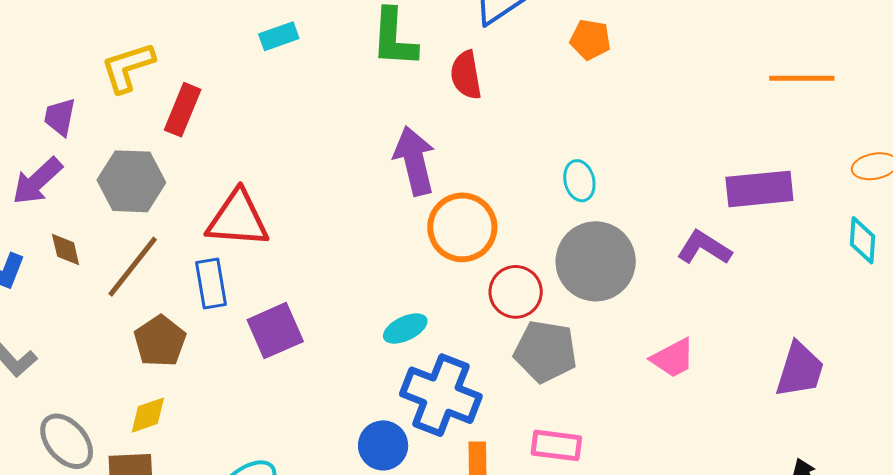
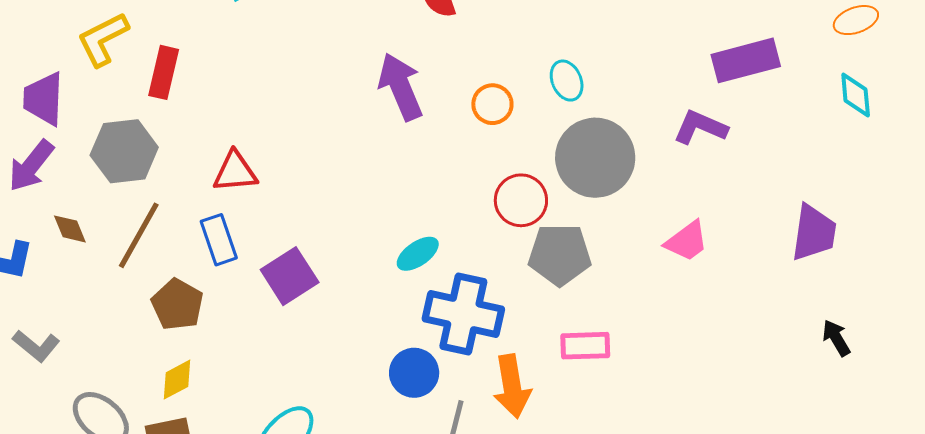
purple trapezoid: (60, 117) -> (43, 99), size x1.4
red triangle: (238, 219) -> (235, 172), size x0.7
orange circle: (462, 227) -> (492, 104), moved, size x0.6

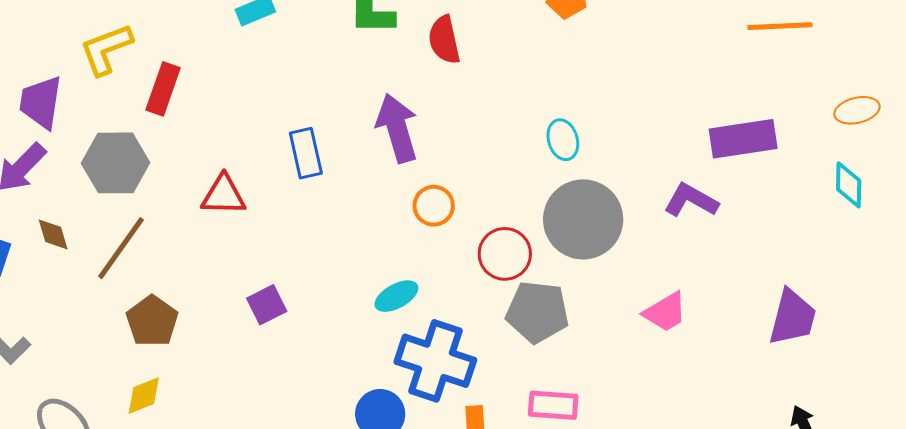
orange circle: (492, 104) -> (434, 206), moved
blue rectangle: (219, 240) -> (306, 153), moved
purple square: (290, 276) -> (267, 305), size x0.7

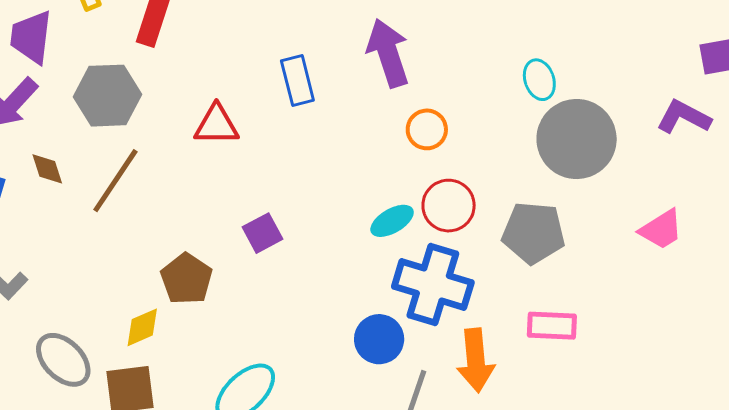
cyan ellipse: (563, 140) -> (539, 80), moved
red circle: (505, 254) -> (449, 206), moved
brown pentagon: (152, 321) -> (186, 279), moved

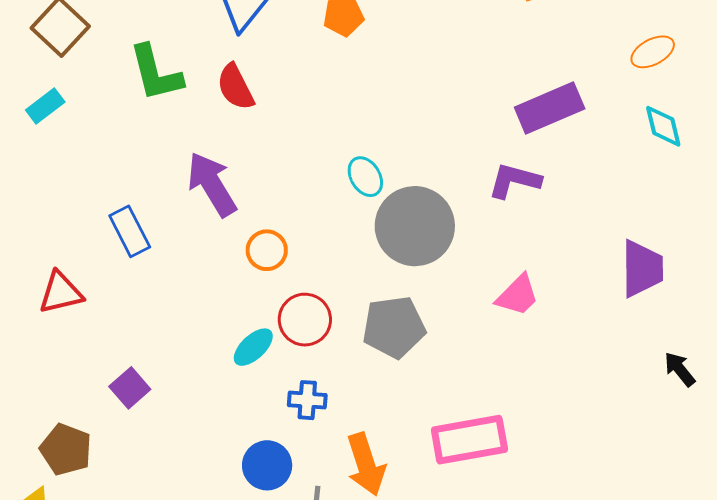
blue cross: (433, 284) -> (307, 400), size x0.5
pink rectangle: (552, 326) -> (469, 440), moved, size x1.5

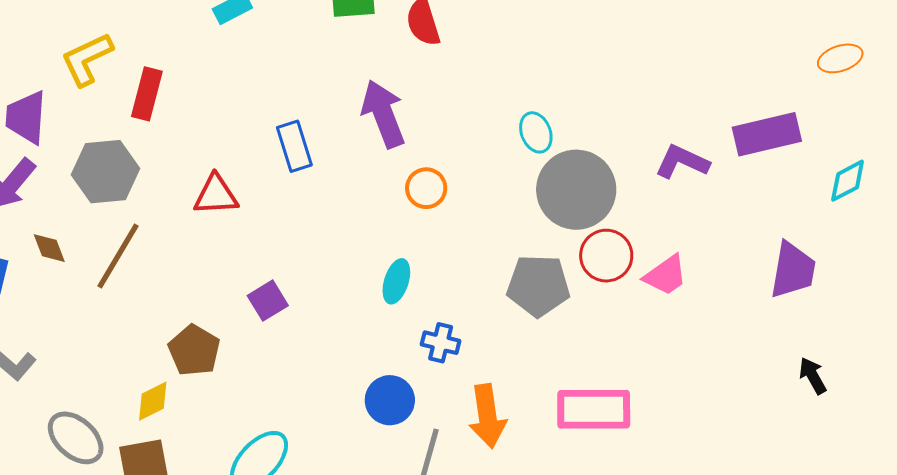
purple rectangle: (550, 108) -> (767, 134), moved
cyan diamond: (663, 126) -> (848, 181), moved, turned 66
red circle: (305, 320) -> (606, 256), moved
cyan ellipse: (253, 347) -> (396, 281), turned -39

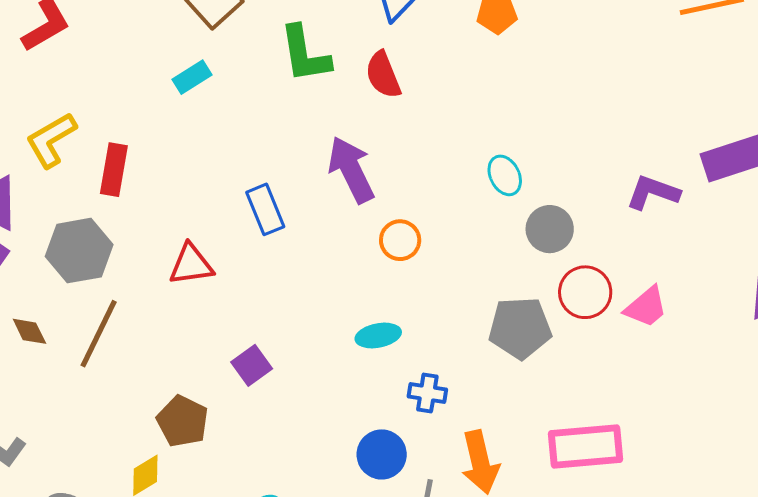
gray circle: (576, 190) -> (550, 229), size x0.6
cyan ellipse: (396, 281) -> (378, 336), turned 66

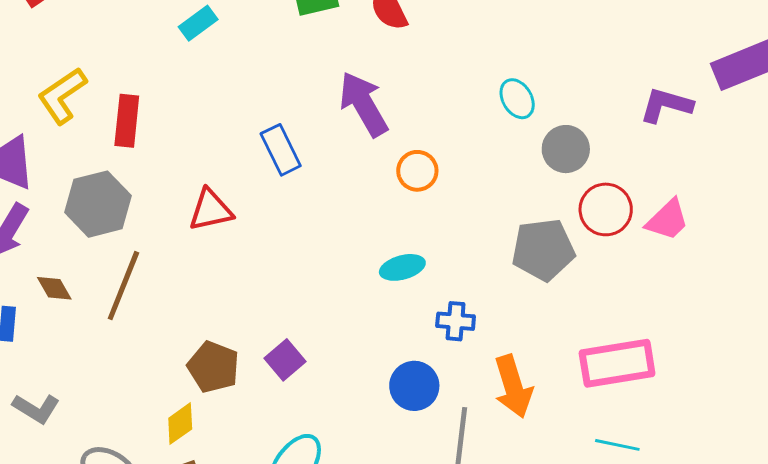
purple square: (252, 365) -> (285, 360), moved

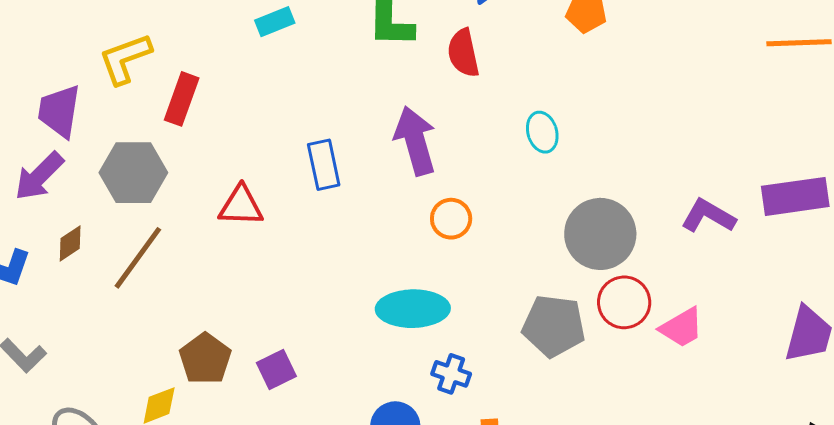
cyan ellipse: (517, 99) -> (542, 132), moved
gray circle: (566, 149) -> (600, 234), size x1.5
cyan ellipse: (402, 267) -> (413, 309), size x1.6
brown diamond: (54, 288) -> (70, 243), turned 72

